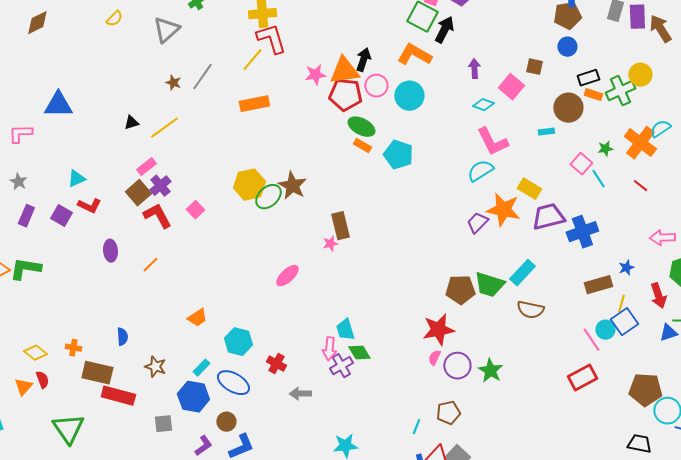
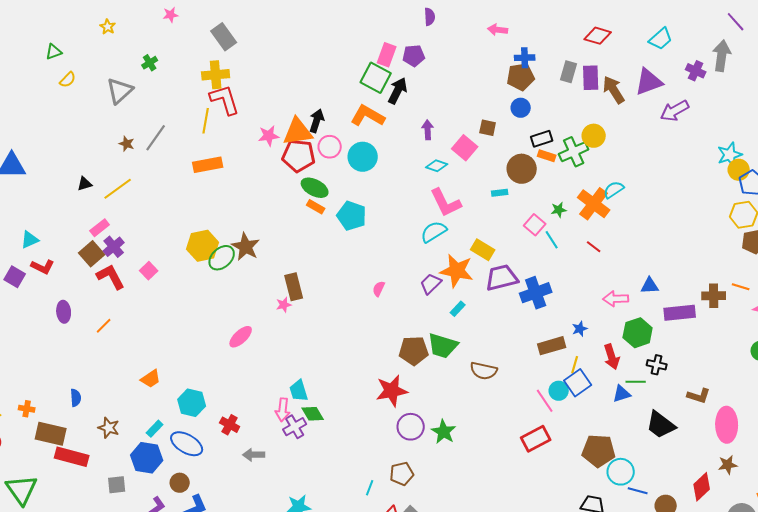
yellow line: (252, 60) -> (206, 121), turned -30
cyan rectangle: (522, 273) -> (458, 309), moved, size x0.6
pink semicircle: (434, 358) -> (379, 289), moved

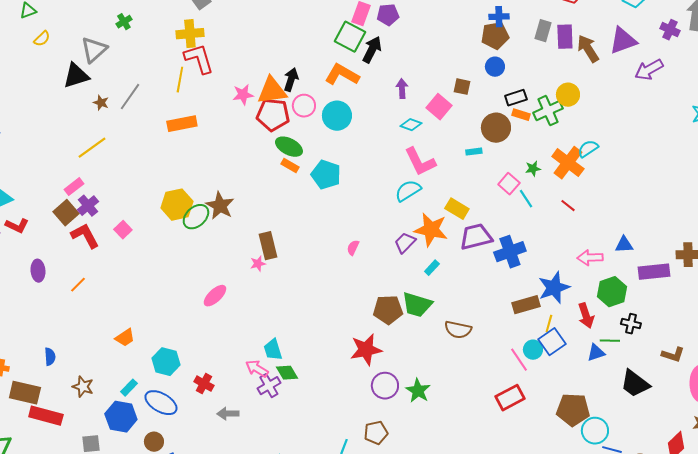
black triangle: (85, 184) -> (76, 76), moved, size x1.8
blue star: (580, 329) -> (554, 288), size x2.0
pink arrow: (283, 410) -> (257, 369), turned 115

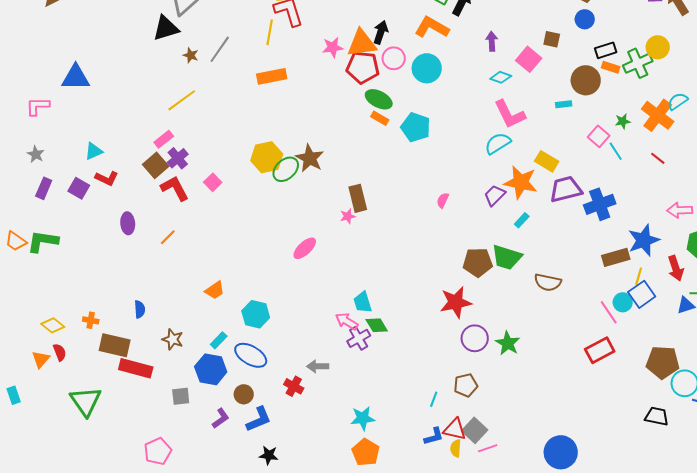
red cross: (204, 384) -> (294, 386), moved

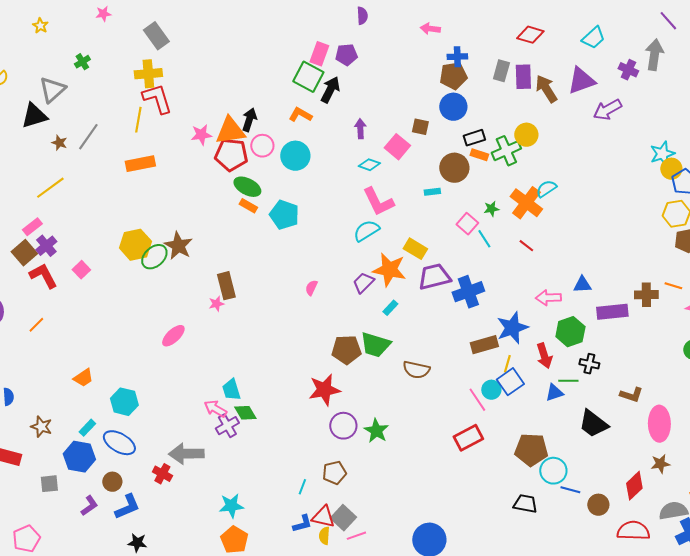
blue circle: (585, 19) -> (453, 107), size x1.4
orange L-shape: (432, 27) -> (300, 115), size x0.7
gray arrow: (318, 366) -> (186, 454), size x1.6

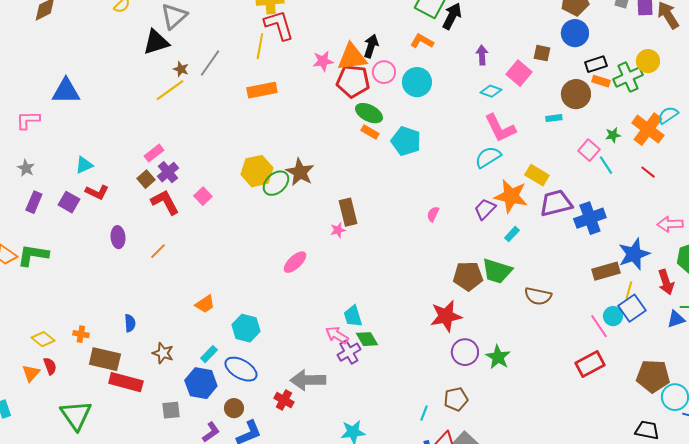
yellow line: (50, 188) -> (170, 90), moved
brown square: (24, 253) -> (146, 179), size x0.7

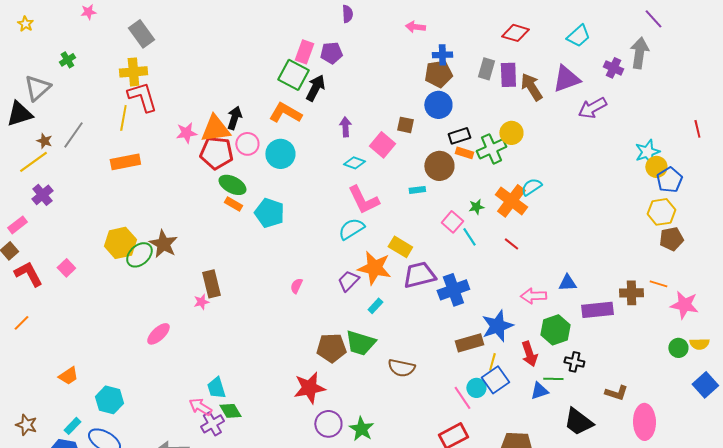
orange L-shape: (422, 41) -> (285, 113), size x1.4
purple cross: (168, 172) -> (42, 195), moved

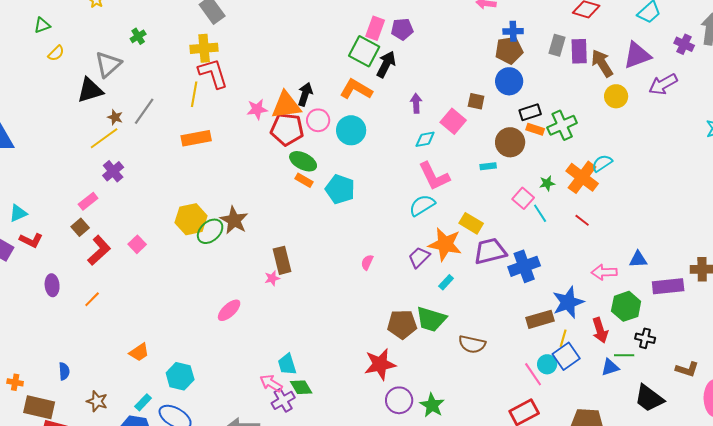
yellow circle: (511, 133) -> (616, 96), moved
cyan diamond: (354, 163) -> (425, 139), turned -30
red L-shape: (28, 274) -> (99, 250), turned 76

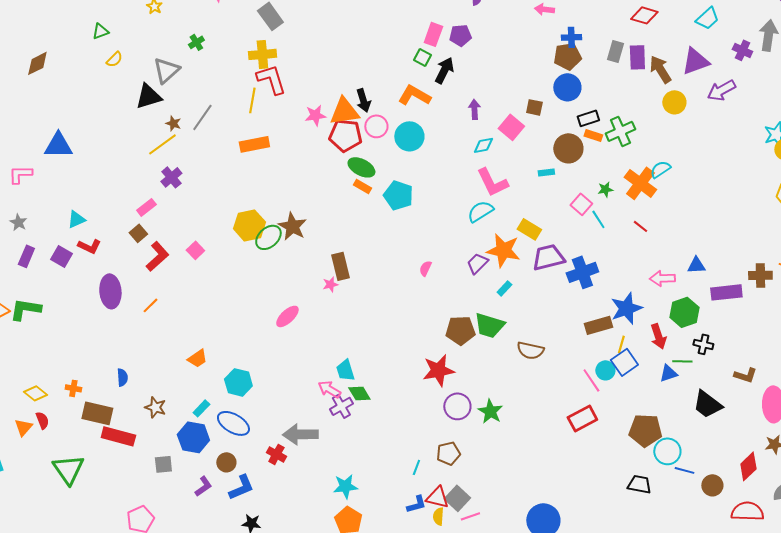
green square: (364, 51) -> (422, 57), size x0.6
black arrow: (305, 94) -> (363, 100), turned 145
purple ellipse: (52, 285) -> (110, 291), size x1.5

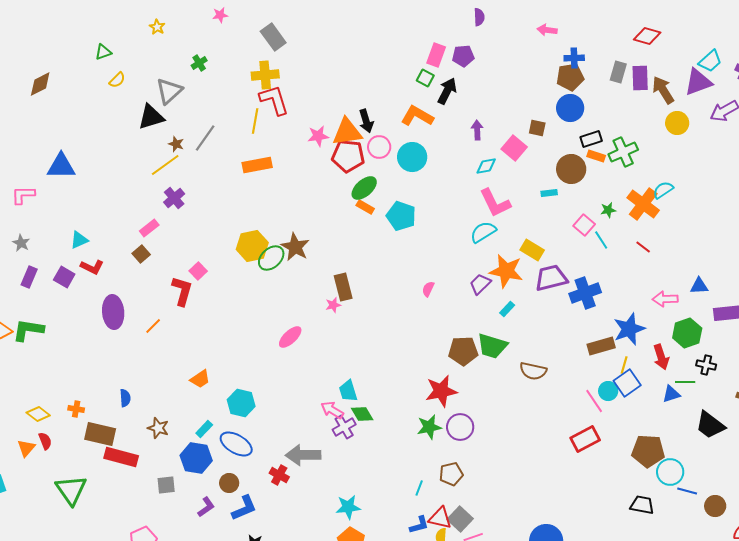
cyan trapezoid: (707, 18) -> (710, 61), moved
green ellipse: (361, 167) -> (364, 188), turned -68
red L-shape: (157, 256) -> (182, 291), moved, turned -32
green star: (490, 411) -> (429, 427), moved, turned 30

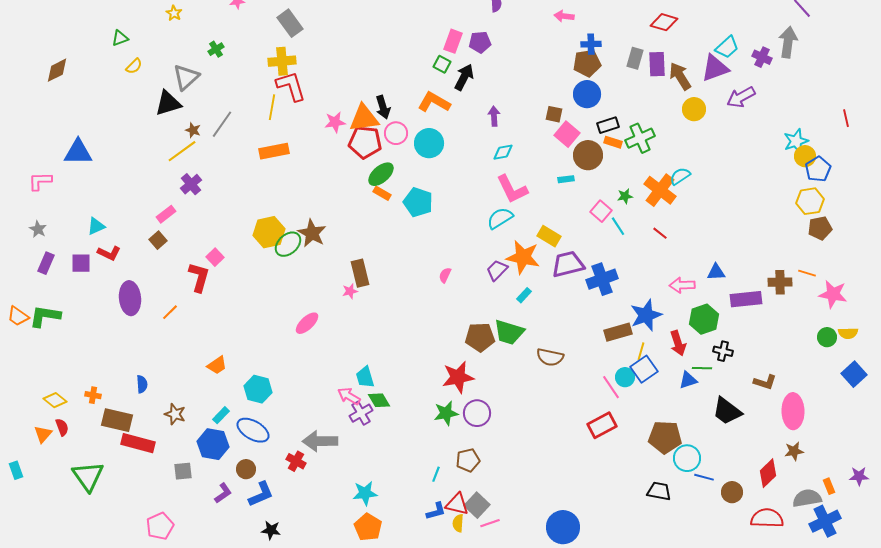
pink square: (514, 148) -> (567, 134), moved
purple square: (64, 277) -> (81, 263), turned -30

